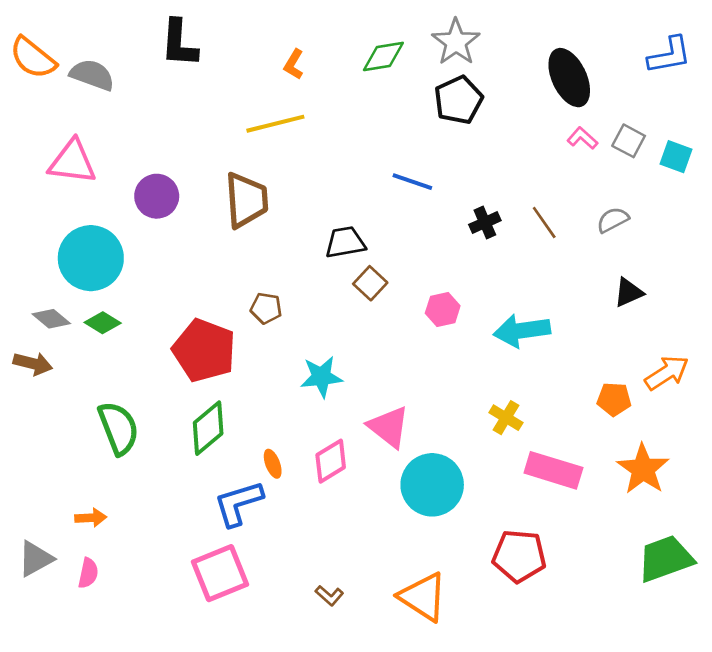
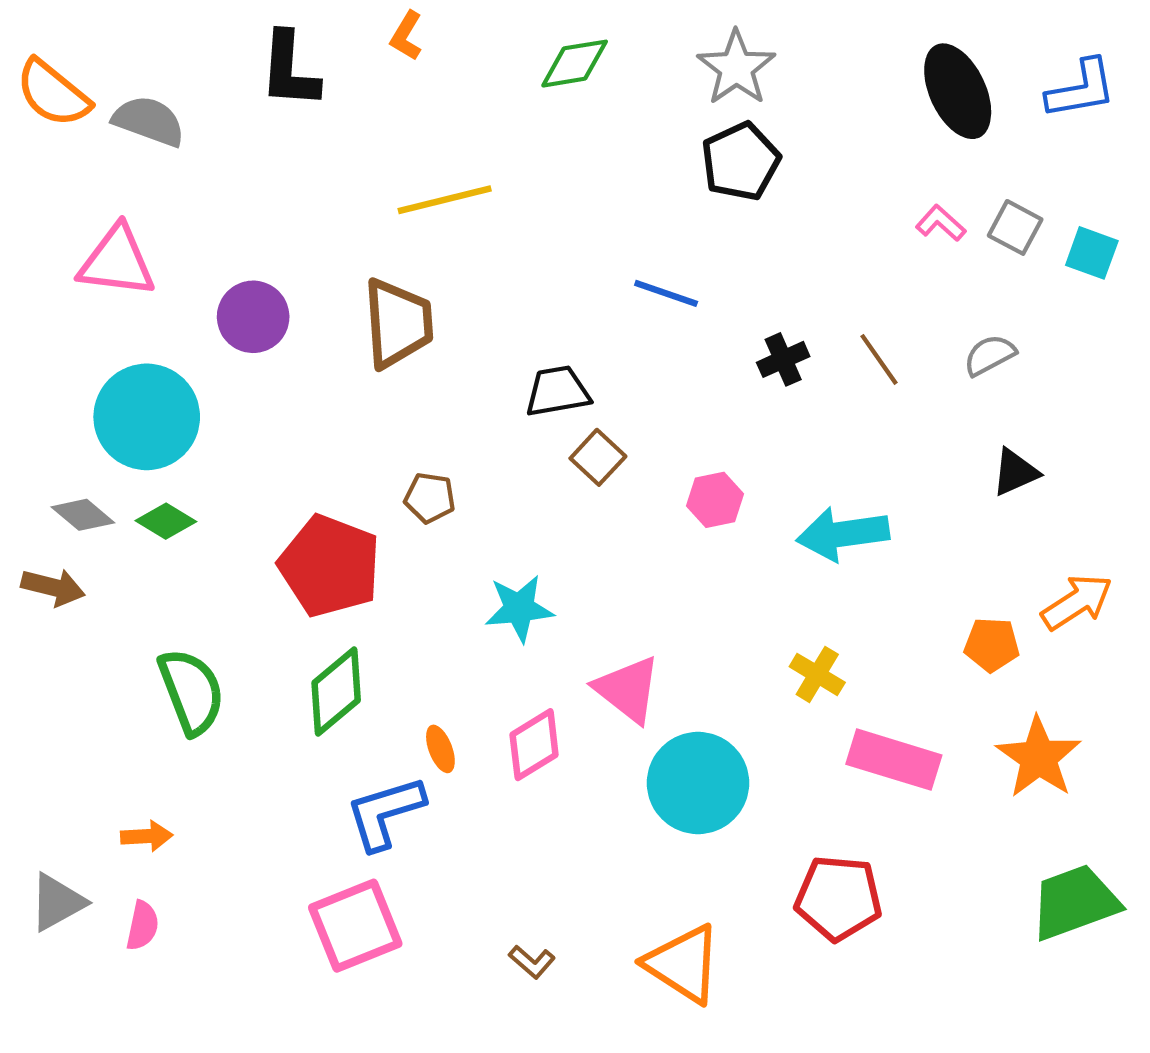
green diamond: (383, 56) -> (575, 64), moved
orange L-shape: (294, 64) -> (406, 36), moved
black ellipse: (569, 78) -> (958, 91), moved

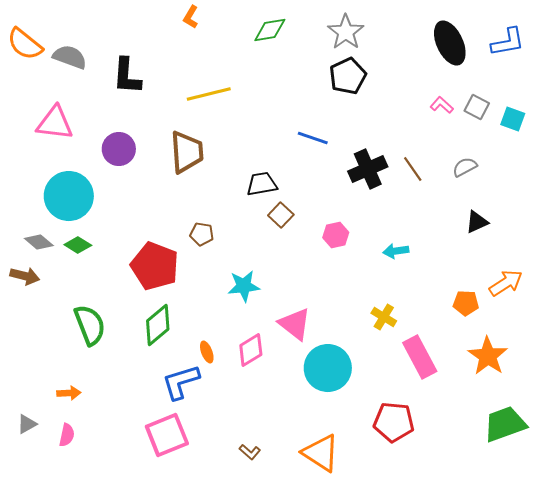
black L-shape: (289, 70) -> (127, 76), moved
black cross: (783, 359) -> (368, 169), size x1.6
cyan arrow: (843, 534) -> (396, 251), size x0.6
pink rectangle: (894, 760) -> (420, 357), turned 45
gray triangle: (57, 902) -> (27, 424), size x0.7

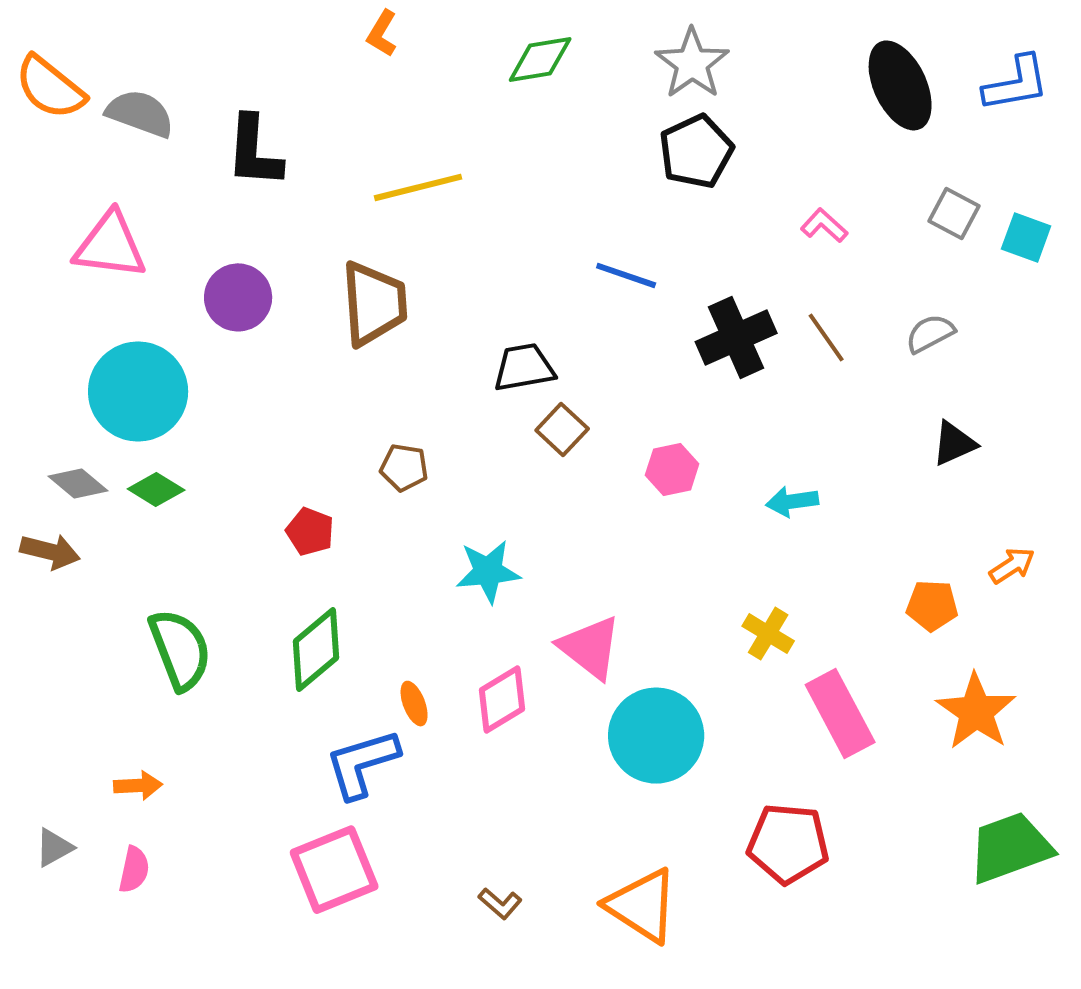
pink L-shape: (442, 105) -> (824, 225), moved
red pentagon: (155, 266) -> (310, 532), size x0.5
orange arrow: (506, 283) -> (1012, 566), size x0.7

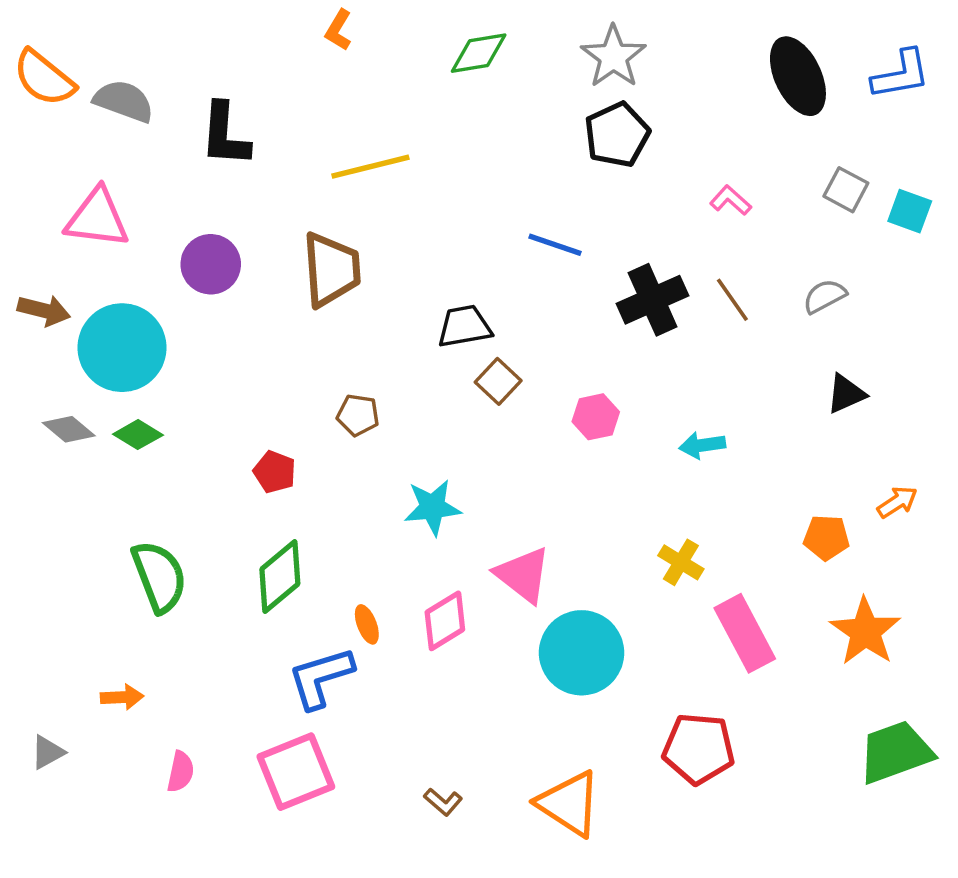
brown arrow: (50, 552) -> (44, 310), moved
pink semicircle: (134, 870) -> (181, 772), moved

